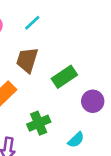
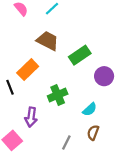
brown trapezoid: (27, 60) -> (48, 41), turned 100

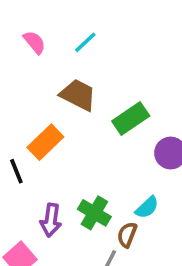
green cross: (58, 95) -> (94, 213), moved, turned -36
brown semicircle: (93, 133) -> (127, 235), moved

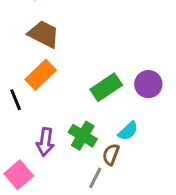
brown trapezoid: (78, 95) -> (44, 34), moved
green rectangle: (131, 119) -> (106, 87), moved

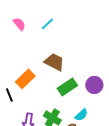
brown trapezoid: (44, 34) -> (54, 62), moved

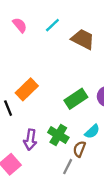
brown trapezoid: (54, 62) -> (83, 39), moved

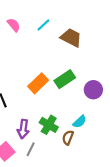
orange rectangle: (27, 89) -> (38, 83), moved
green rectangle: (76, 99) -> (65, 79), moved
gray line: (68, 167) -> (31, 149), moved

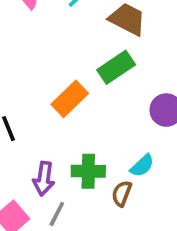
green rectangle: (65, 79) -> (116, 67), moved
green cross: (49, 125) -> (88, 171), turned -30

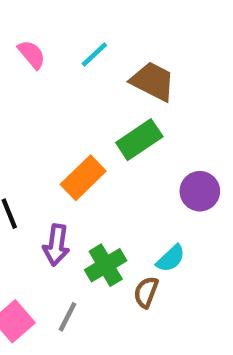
green cross: (88, 171) -> (106, 265), turned -32
purple arrow: (44, 179) -> (56, 245), moved

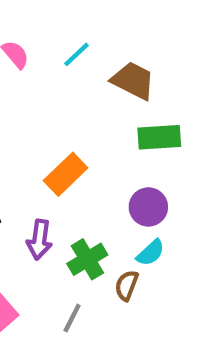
green rectangle: (139, 140) -> (159, 137), moved, turned 30
purple circle: (200, 191) -> (148, 207), moved
gray line: (68, 317) -> (72, 318), moved

